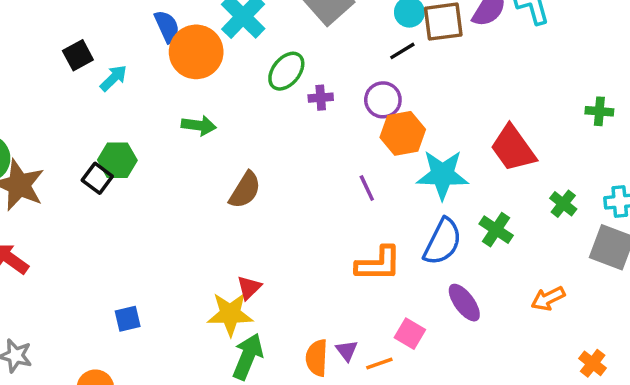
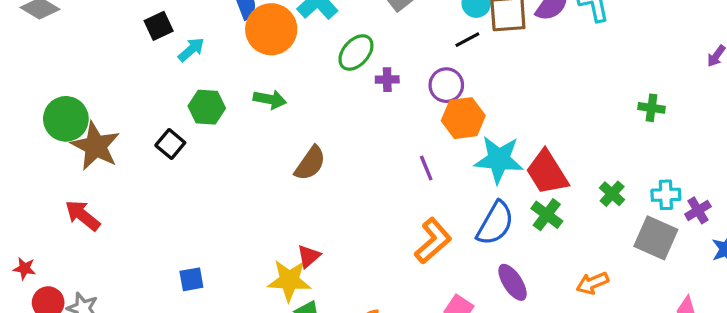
red trapezoid: (513, 148) -> (547, 172), moved
green hexagon: (117, 160) -> (207, 107), moved
orange L-shape: (378, 264) -> (433, 241), turned -45

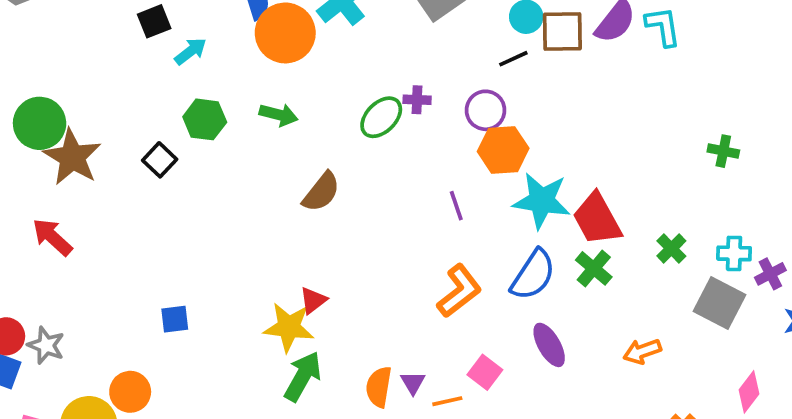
green ellipse: (356, 52) -> (381, 117), moved

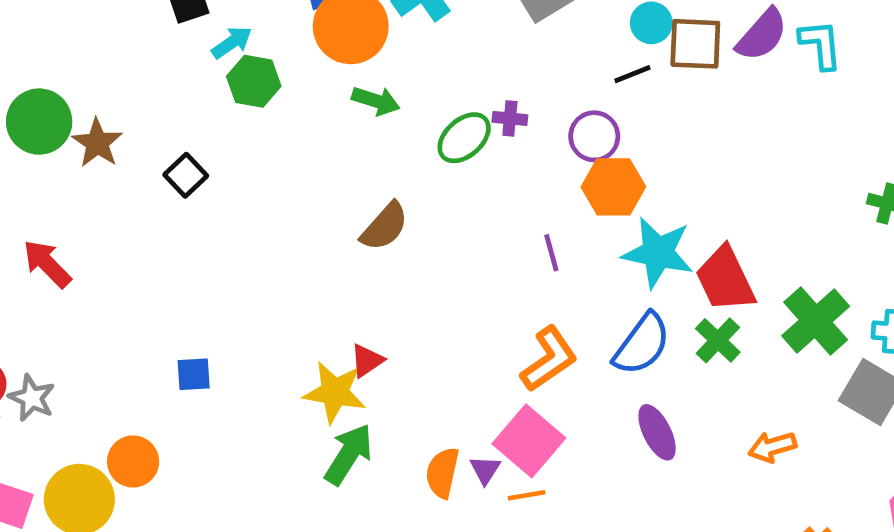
green arrow: (279, 115) -> (376, 101), moved
green hexagon: (205, 119) -> (254, 81), moved
brown star: (72, 157) -> (97, 143), moved, size x0.7
green cross: (671, 248) -> (816, 321), size x1.8
pink square: (485, 372) -> (529, 441), moved, size x1.6

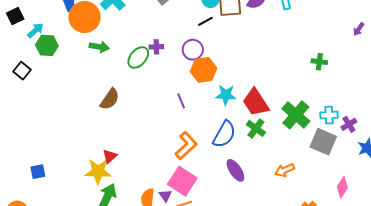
black square: (186, 175) -> (22, 71), moved
cyan star: (658, 253) -> (226, 95), size x0.7

